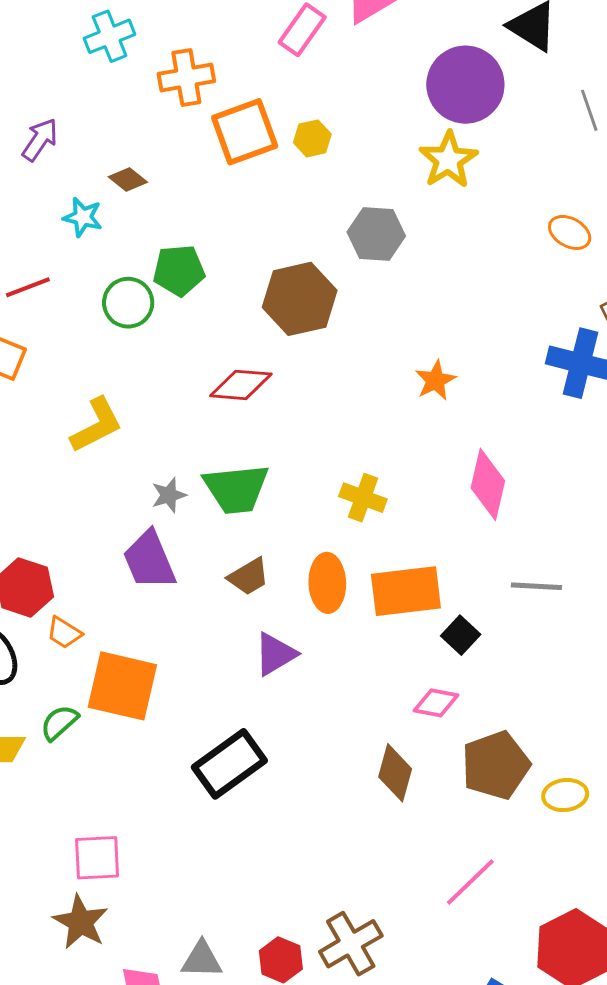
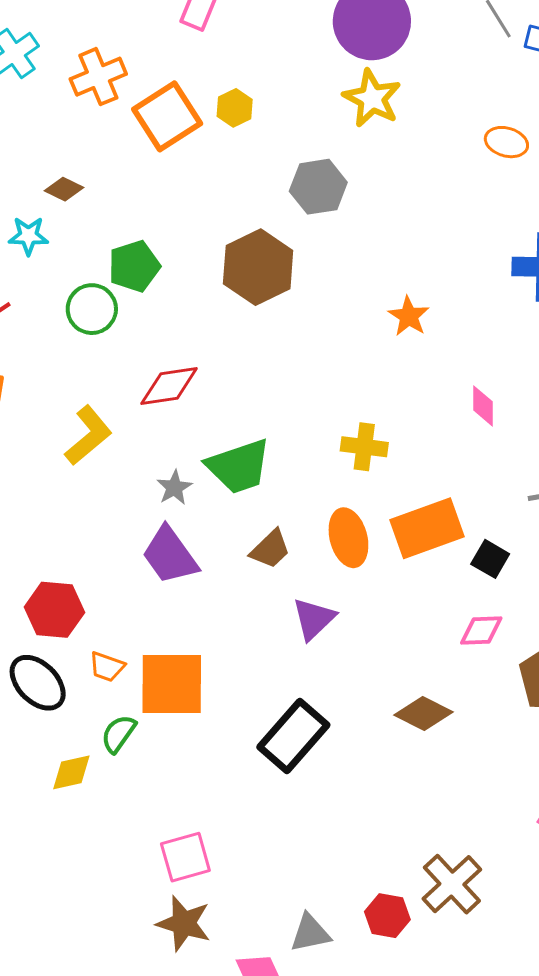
red diamond: (241, 385) -> (169, 386), moved
pink diamond: (488, 484) -> (483, 406), size x0.6
orange trapezoid: (64, 633) -> (107, 667), moved
brown diamond: (395, 773) -> (423, 713), moved, turned -66

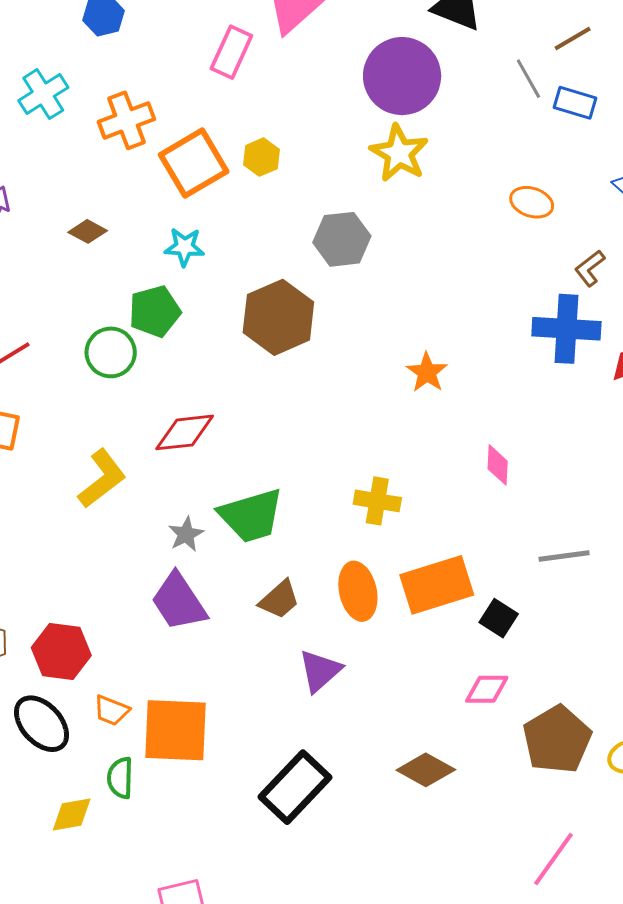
cyan star: (28, 236) -> (184, 247), moved
green semicircle: (118, 734) -> (120, 778), turned -36

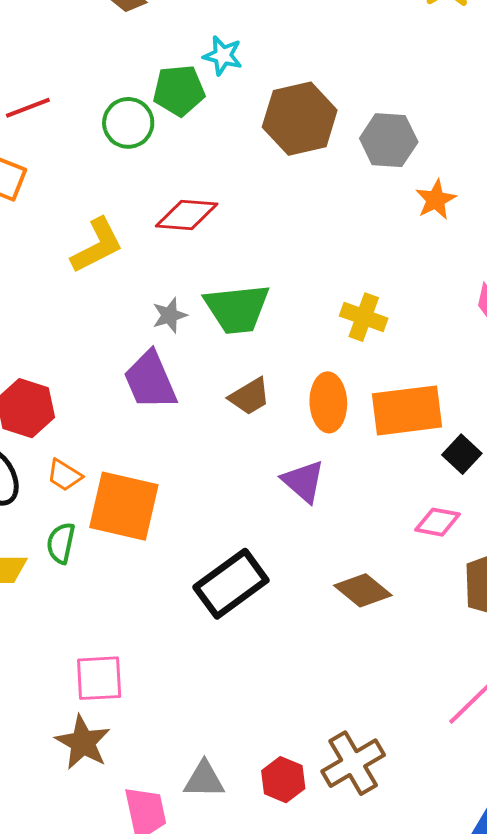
gray hexagon: (342, 239) -> (389, 140), moved
cyan star: (184, 247) -> (223, 56), moved
purple triangle: (320, 671) -> (303, 481), moved, turned -48

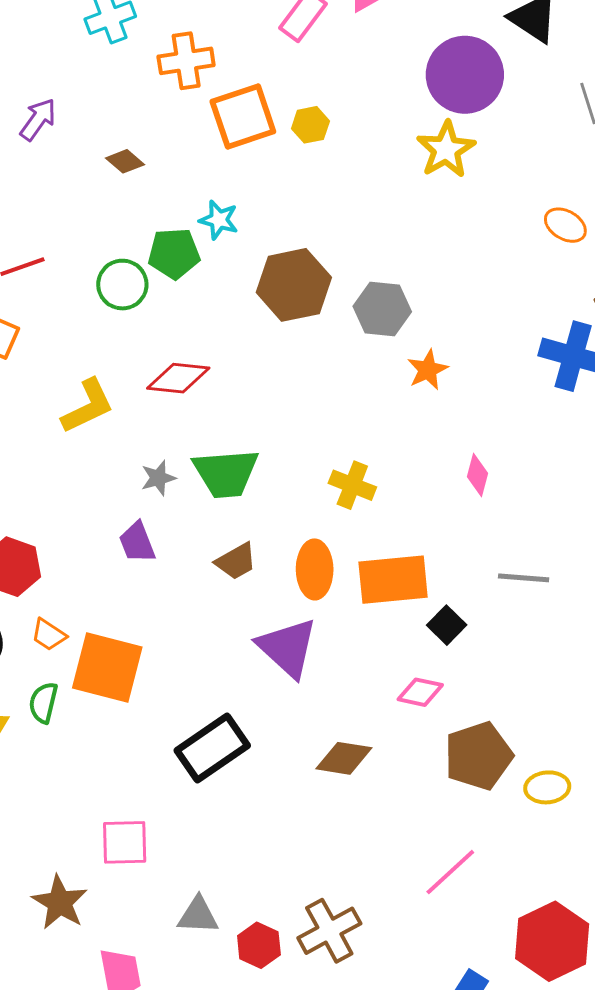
purple trapezoid: (150, 380) -> (137, 542), size x0.7
purple triangle: (303, 481) -> (287, 648), size x1.4
brown diamond: (363, 590) -> (344, 758), turned -32
pink square: (99, 678) -> (125, 842), moved
gray triangle: (204, 780) -> (198, 915), moved

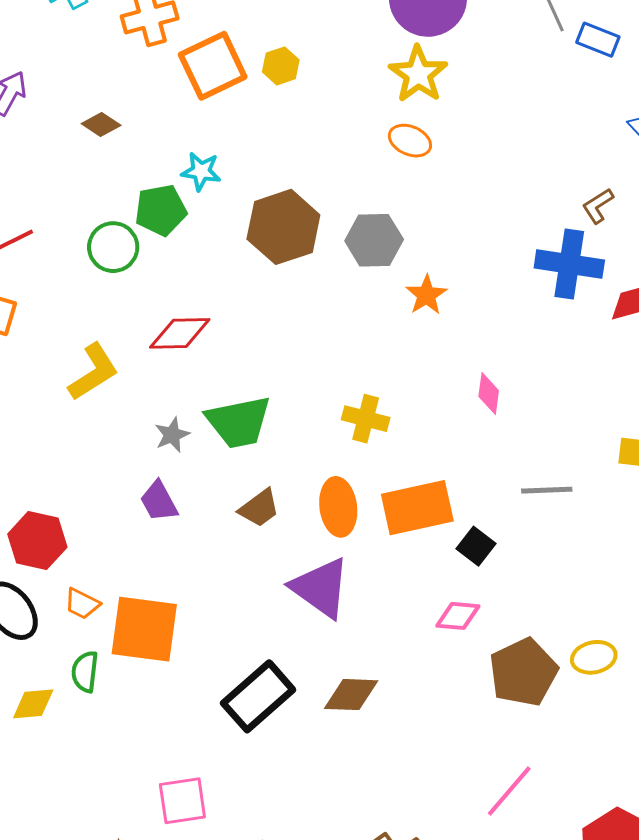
orange ellipse: (565, 225) -> (410, 141), moved
brown diamond: (344, 758) -> (351, 695), moved
yellow ellipse: (547, 787) -> (594, 657), moved

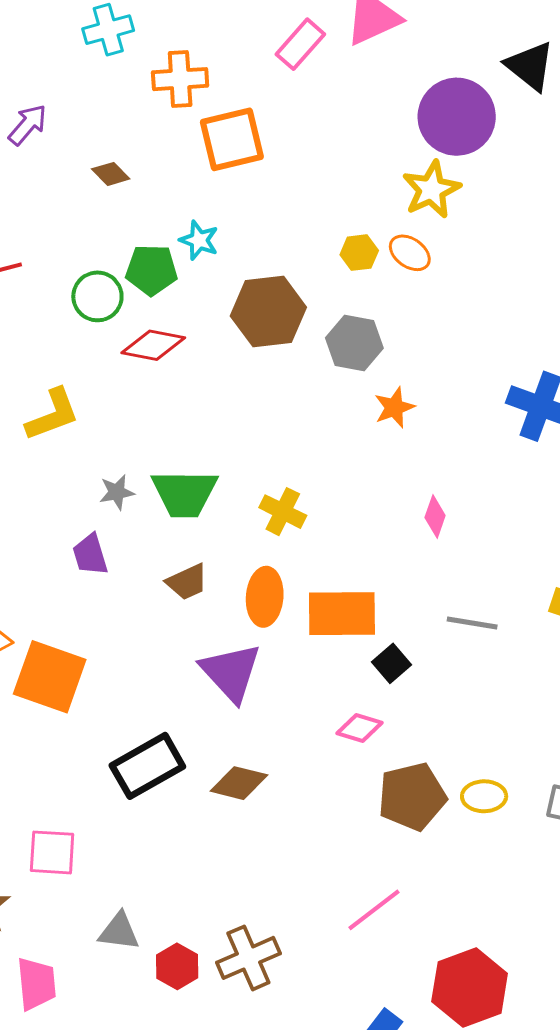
yellow hexagon: (281, 66) -> (359, 253), moved
red diamond: (180, 333) -> (153, 345), moved
yellow cross: (366, 419) -> (283, 512), moved

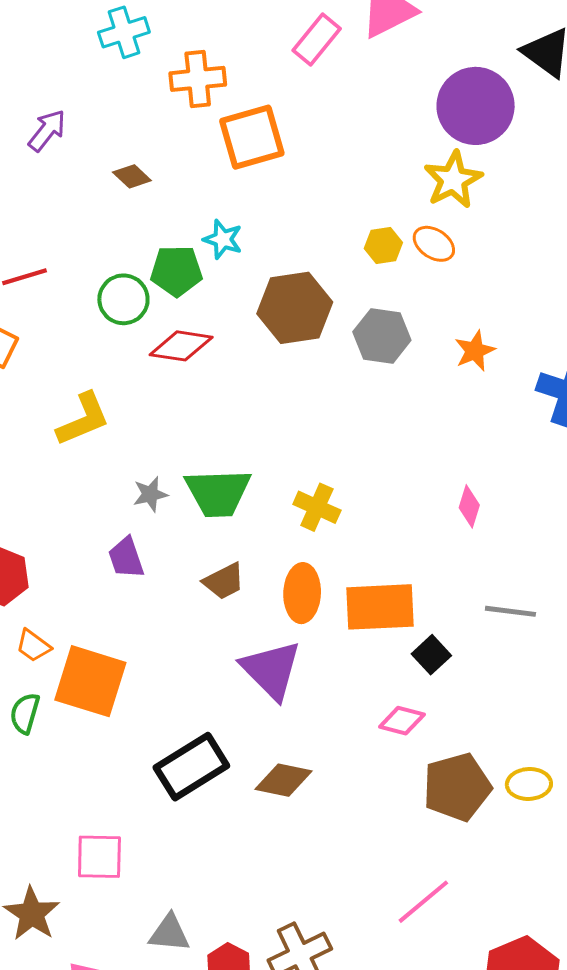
orange star: (394, 407) -> (475, 351), moved

